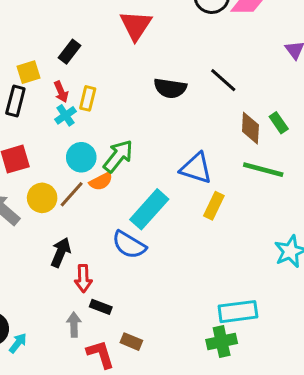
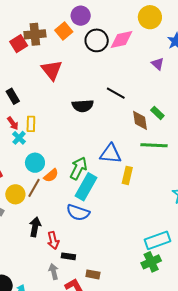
black rectangle: (70, 52) -> (13, 96), turned -56
green arrow: (118, 156) -> (79, 168), moved

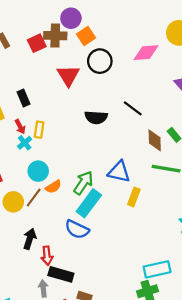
purple circle: (81, 16) -> (71, 18), moved
black circle: (97, 40) -> (100, 61), moved
black rectangle: (68, 256) -> (61, 274), size x1.6

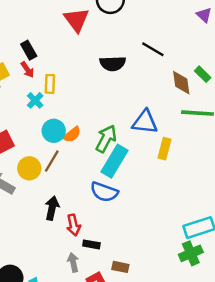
red arrow: (20, 127) -> (27, 70), moved
orange semicircle: (53, 187) -> (72, 135), moved
black rectangle: (61, 274) -> (91, 244), size x0.6

